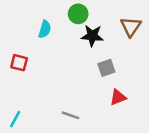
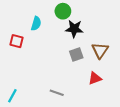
brown triangle: (131, 27) -> (100, 50), moved
red square: (19, 63) -> (17, 41), moved
gray square: (106, 68) -> (76, 55), moved

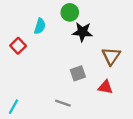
red square: (17, 41) -> (18, 46), turned 32
gray square: (76, 55) -> (78, 73), moved
red triangle: (95, 78) -> (105, 87), turned 32

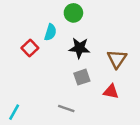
cyan semicircle: (40, 26) -> (50, 32), moved
black star: (82, 32) -> (79, 48), moved
red square: (18, 46) -> (30, 48), moved

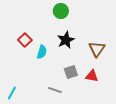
cyan semicircle: (50, 32) -> (42, 52), moved
black star: (79, 48) -> (66, 40), turned -30
gray square: (82, 77) -> (71, 72), moved

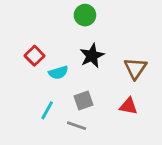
cyan semicircle: (42, 52) -> (58, 72), turned 56
gray square: (71, 72) -> (84, 101), moved
cyan line: (12, 93) -> (47, 110), moved

